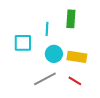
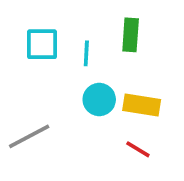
cyan square: (23, 43) -> (42, 44), moved
gray line: (45, 79) -> (29, 136), moved

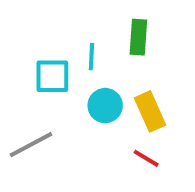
cyan square: (42, 44) -> (52, 76), moved
yellow rectangle: (142, 105) -> (150, 111), turned 57

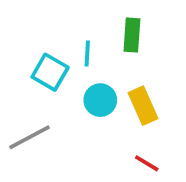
cyan square: (52, 76) -> (50, 72), turned 30
red line: (146, 158) -> (147, 163), moved

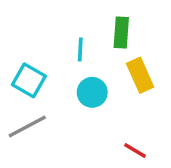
cyan square: (50, 72) -> (29, 80), moved
yellow rectangle: (143, 106) -> (140, 75), moved

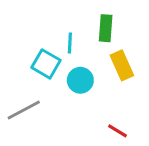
cyan square: (29, 80) -> (46, 64), moved

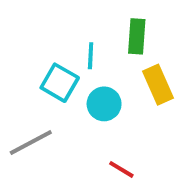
red line: (118, 131) -> (121, 169), moved

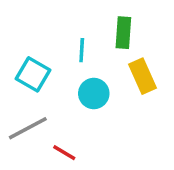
cyan square: (60, 83) -> (33, 74), moved
red line: (121, 169) -> (64, 153), moved

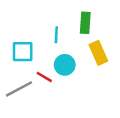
cyan square: (33, 74) -> (23, 52), turned -30
red line: (64, 153) -> (44, 77), moved

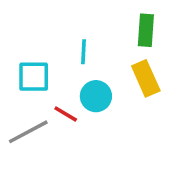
green rectangle: (85, 23) -> (146, 30), moved

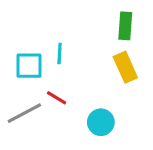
cyan line: (83, 52) -> (60, 53), moved
cyan circle: (96, 96) -> (101, 122), moved

